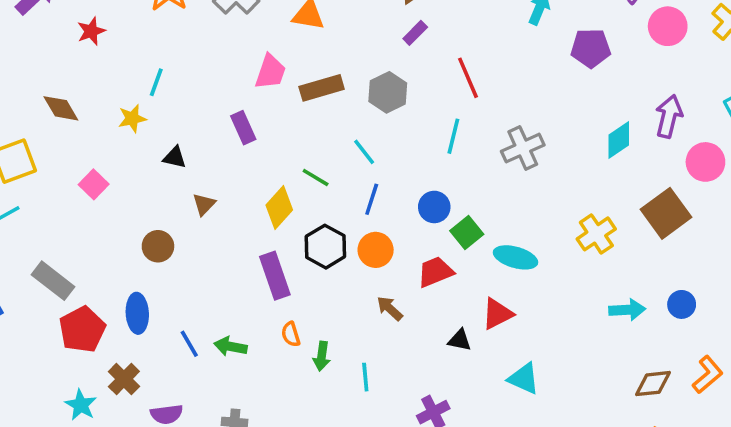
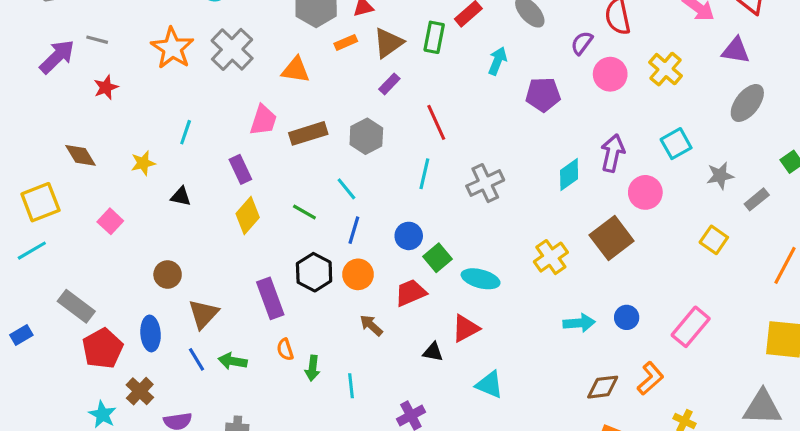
cyan line: (156, 82) -> (186, 132), moved
brown triangle: (204, 204) -> (203, 314), moved, size x1.5
yellow diamond: (279, 207) -> (248, 215), moved

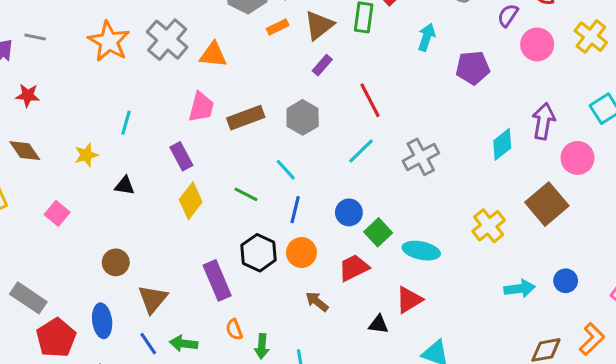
orange triangle: (296, 70) -> (213, 55), moved
red star: (106, 87) -> (28, 95), moved, turned 30
cyan line: (424, 174) -> (361, 151), turned 36

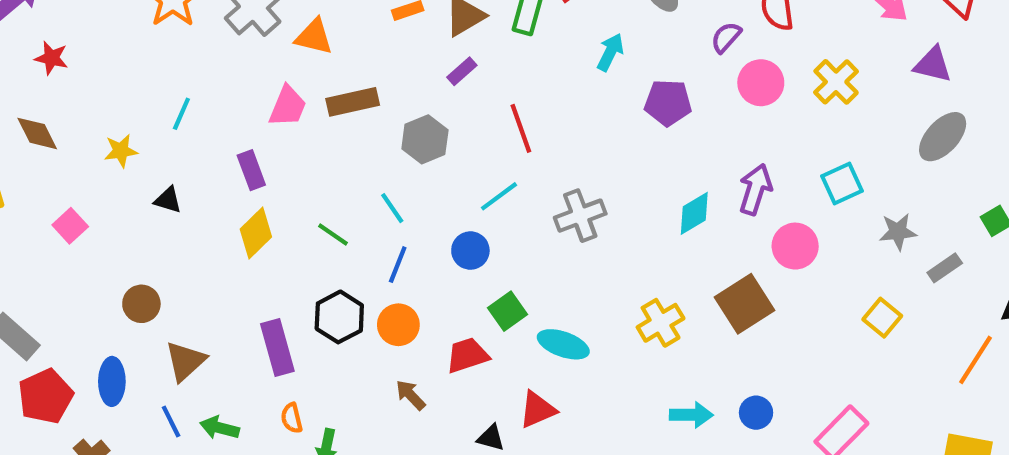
brown rectangle: (246, 118) -> (353, 102), moved
blue circle: (349, 212) -> (470, 251), moved

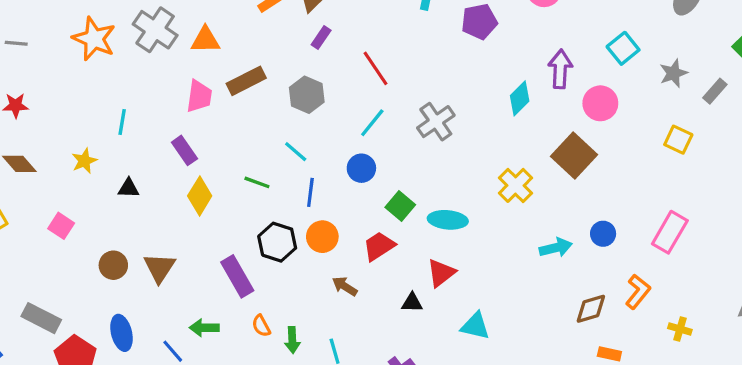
brown circle: (141, 304) -> (113, 265), moved
brown triangle: (185, 361) -> (159, 268), moved
green arrow: (220, 428) -> (204, 328), moved

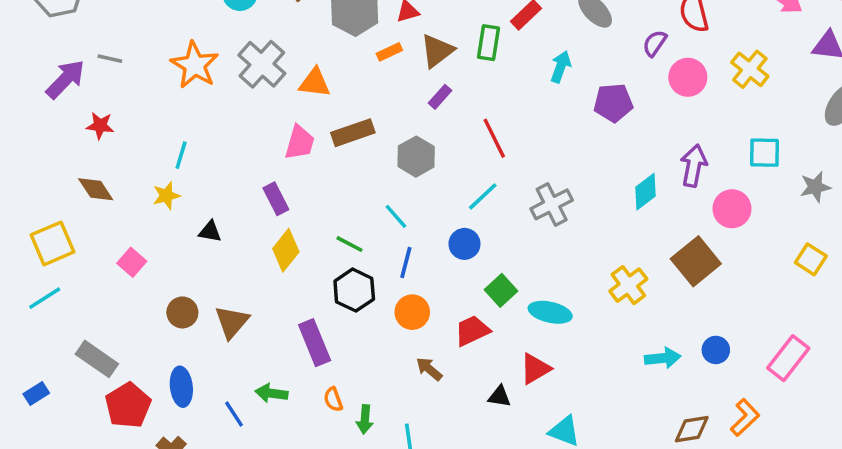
cyan square: (623, 48) -> (765, 153), turned 32
cyan line: (122, 122) -> (181, 155), moved
black hexagon: (277, 242) -> (354, 290), moved

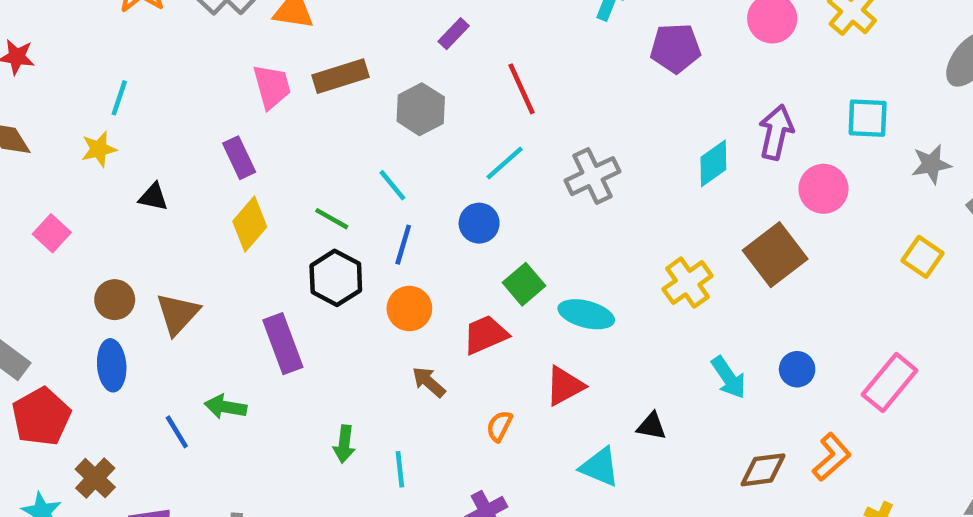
pink trapezoid: (300, 143) -> (272, 87), turned -33
cyan arrow: (663, 358) -> (729, 377), turned 60
blue ellipse: (181, 387) -> (112, 365), moved
black triangle: (499, 396) -> (651, 426), moved
orange semicircle: (333, 399) -> (499, 426), moved, turned 45

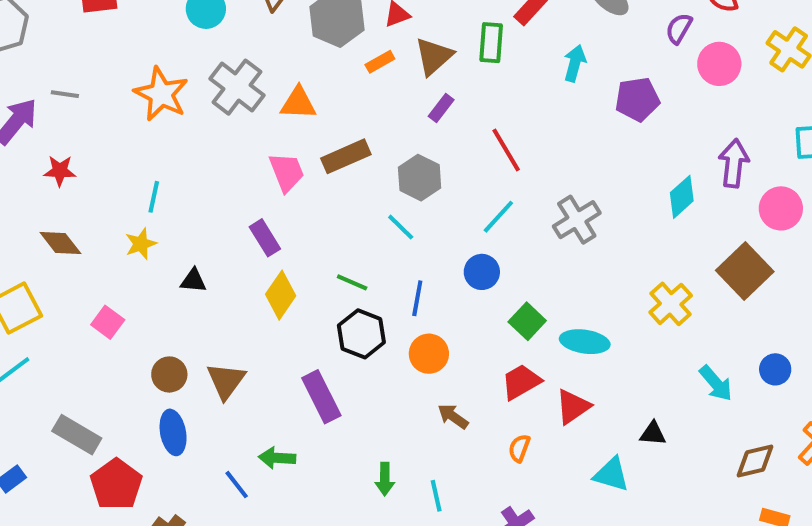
cyan line: (392, 185) -> (401, 227), moved
red trapezoid: (485, 335) -> (521, 382), moved

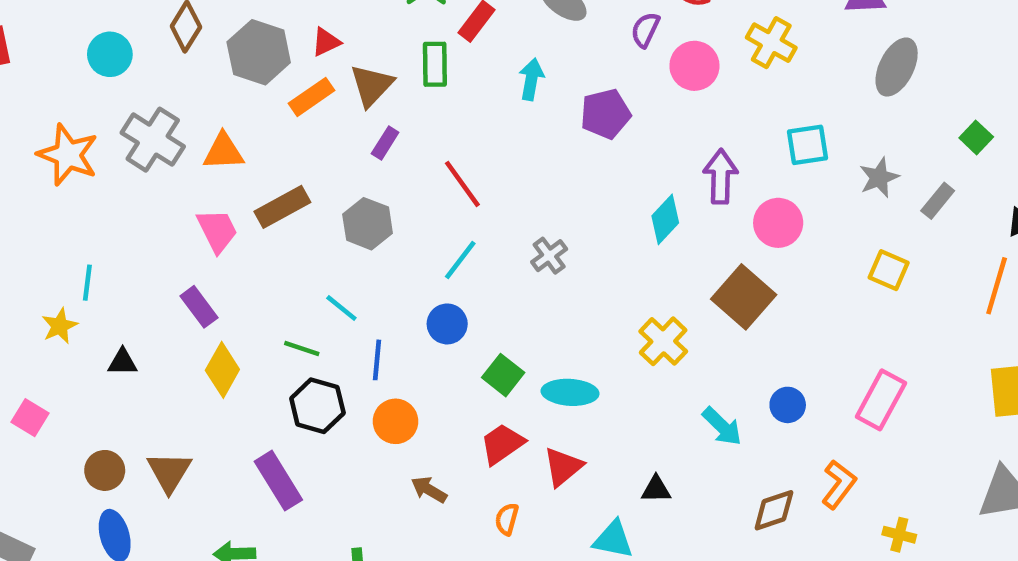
orange rectangle: (380, 62) -> (311, 97), size x1.4
cyan line: (154, 197) -> (87, 283), moved
gray cross: (577, 220) -> (549, 256), size x0.7
cyan line: (401, 227) -> (341, 308), moved

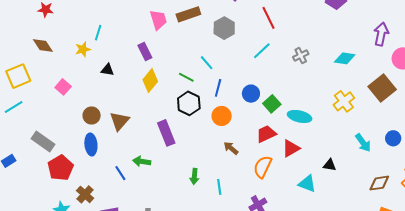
cyan diamond: (665, 219) -> (345, 58), moved, turned 45
blue circle: (447, 324) -> (251, 94), moved
orange semicircle: (507, 519) -> (263, 167), size x1.6

